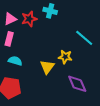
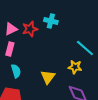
yellow star: (65, 57) -> (75, 67), moved
cyan semicircle: (15, 61) -> (16, 71), turned 56

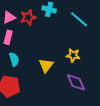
cyan line: (85, 48) -> (79, 19), moved

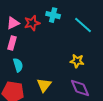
yellow triangle: (46, 65) -> (44, 85), moved

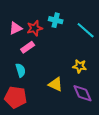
pink rectangle: (12, 43) -> (28, 47), moved, turned 40
yellow triangle: (44, 85) -> (56, 84), moved, turned -42

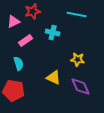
cyan cross: (56, 20) -> (53, 33), moved
red star: (35, 28) -> (33, 12), moved
cyan line: (86, 30) -> (77, 15), moved, turned -30

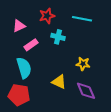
red star: (33, 12) -> (47, 16), moved
cyan semicircle: (19, 64) -> (24, 68), size x1.5

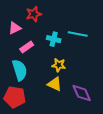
red star: (47, 16) -> (34, 14), moved
cyan line: (82, 19) -> (78, 34), moved
yellow star: (83, 64) -> (59, 65), moved

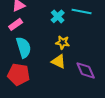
cyan cross: (54, 39) -> (58, 16), turned 32
pink rectangle: (27, 47) -> (16, 24), moved

